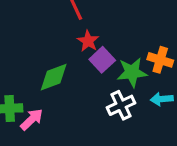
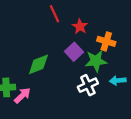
red star: (88, 41) -> (80, 26), moved
orange cross: (160, 60) -> (106, 41), moved

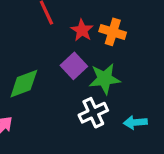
orange cross: (106, 41) -> (113, 32), moved
cyan arrow: (118, 81) -> (135, 122), moved

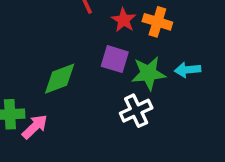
purple square: (74, 66) -> (115, 59), turned -30
cyan arrow: (135, 122) -> (188, 70), moved

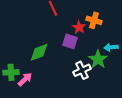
red star: (124, 20) -> (79, 27), moved
green star: (149, 73) -> (98, 59), moved, turned -30

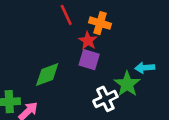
orange cross: (94, 20) -> (100, 23), moved
red star: (79, 27) -> (88, 41), moved

